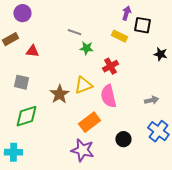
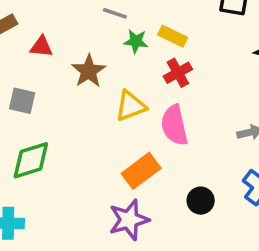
yellow rectangle: (119, 36) -> (173, 36), moved
brown star: (59, 94) -> (89, 71), moved
purple star: (82, 150) -> (129, 220), turned -30

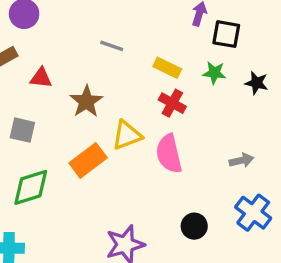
green star: (136, 41) -> (214, 73), moved
red cross: (178, 73) -> (172, 103), turned -32
orange rectangle: (141, 171) -> (88, 160), moved

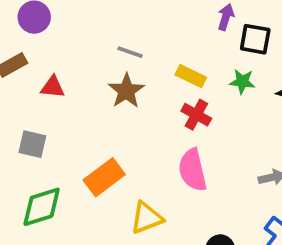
brown star: (86, 101) -> (126, 91), moved
yellow triangle: (127, 135) -> (147, 218), moved

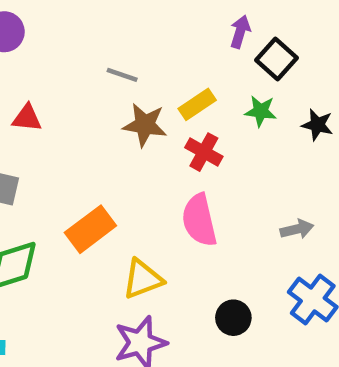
black square: (255, 39) -> (276, 59), turned 32
yellow rectangle: (191, 76) -> (197, 104), turned -60
brown star: (126, 91) -> (145, 125), moved, turned -30

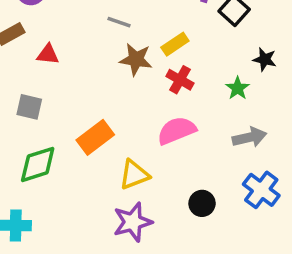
green star: (261, 111) -> (238, 88), moved, turned 30
pink semicircle: (199, 220) -> (177, 131), turned 81
gray arrow: (297, 229) -> (249, 137), size x1.4

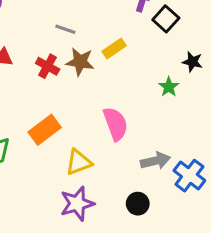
red cross: (180, 80) -> (48, 66), moved
pink semicircle: (177, 131) -> (116, 124), turned 92
gray arrow: (249, 137) -> (155, 161), moved
black circle: (202, 203) -> (138, 204), moved

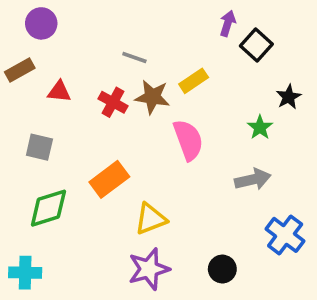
black star: (192, 62) -> (289, 97), turned 30
pink semicircle: (116, 124) -> (188, 140), moved
gray arrow: (155, 161) -> (253, 179), moved

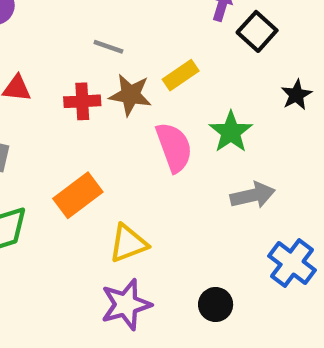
red cross: (113, 102) -> (82, 101), turned -32
green star: (260, 127) -> (231, 132), moved, size x1.4

